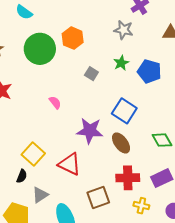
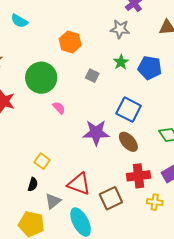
green circle: (40, 49) -> (41, 78), moved
yellow square: (33, 154) -> (42, 161), size x0.7
red triangle: (69, 164) -> (79, 184), moved

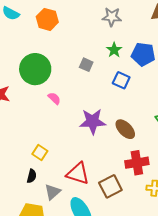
orange hexagon: (70, 42) -> (47, 19), moved
blue square: (129, 110) -> (121, 80), moved, size x0.7

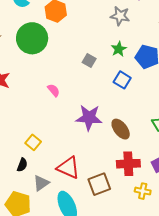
green circle: (35, 69) -> (32, 38), moved

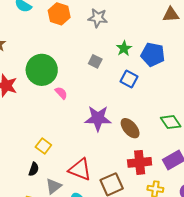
gray star: (120, 16) -> (98, 18), moved
green circle: (32, 38) -> (42, 70), moved

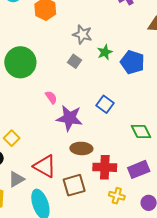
gray star: (98, 18) -> (82, 34), moved
blue square: (129, 79) -> (105, 104), moved
pink semicircle: (61, 93) -> (51, 97), moved
brown ellipse: (130, 128) -> (81, 148), moved, turned -55

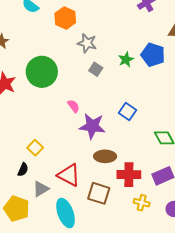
gray star: (82, 34) -> (87, 43), moved
blue pentagon: (132, 62) -> (153, 55), moved
brown square: (74, 185) -> (99, 193), turned 35

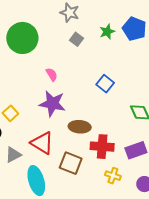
purple star: (92, 126) -> (52, 104), moved

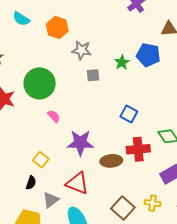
gray square: (76, 39) -> (93, 75), turned -32
pink semicircle: (52, 74) -> (54, 116), moved
red cross: (102, 147) -> (138, 149), moved
brown square: (71, 163) -> (123, 208), moved, turned 30

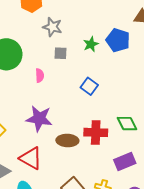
blue square: (129, 114) -> (89, 86), moved
pink semicircle: (54, 116) -> (40, 75), moved, turned 32

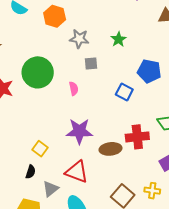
blue pentagon: (118, 40) -> (149, 71), moved
green star: (91, 44) -> (119, 39), moved

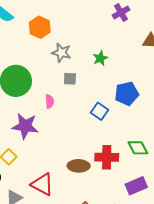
blue pentagon: (149, 71) -> (127, 94), turned -30
purple star: (79, 131) -> (25, 126), moved

